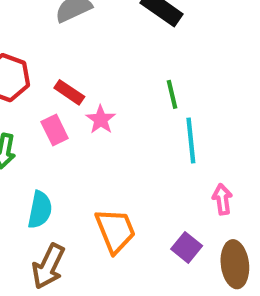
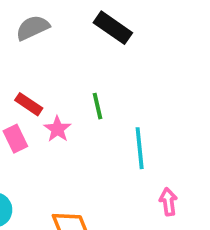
green line: (172, 94) -> (98, 106), moved

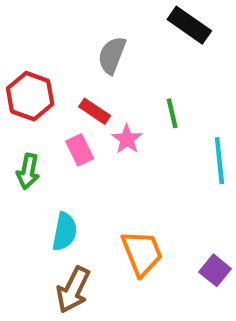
gray semicircle: (33, 28) -> (112, 55), moved, turned -44

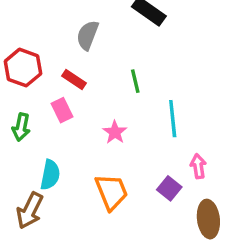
pink star: (127, 139) -> (115, 132), moved
purple square: (215, 270) -> (169, 188), moved
brown arrow: (73, 290) -> (30, 211), moved

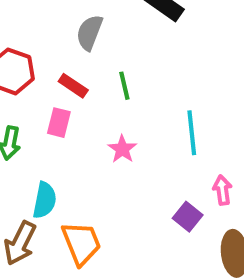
green line: (135, 81) -> (124, 86), moved
pink rectangle: (62, 110) -> (59, 123), turned 40
orange trapezoid: (111, 192) -> (81, 243), moved

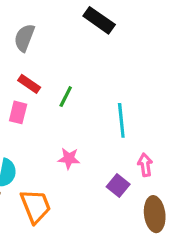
gray semicircle: (90, 33) -> (24, 38), moved
green line: (124, 86) -> (66, 97), moved, turned 40
pink star: (122, 149) -> (69, 159), moved, turned -30

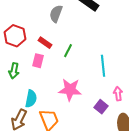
gray semicircle: (24, 38) -> (56, 14), moved
pink star: (69, 159) -> (70, 90), size x1.6

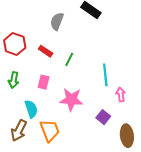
pink rectangle: (38, 61) -> (44, 82), moved
pink arrow: (118, 94) -> (121, 94), moved
cyan semicircle: (31, 99) -> (31, 109), turned -30

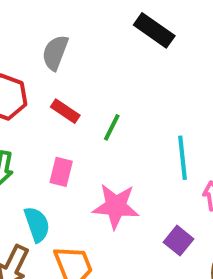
gray semicircle: (57, 21) -> (55, 53), moved

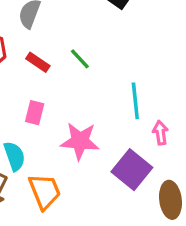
green line: (112, 127) -> (80, 59), moved, turned -70
purple square: (178, 241) -> (132, 170), size x1.6

